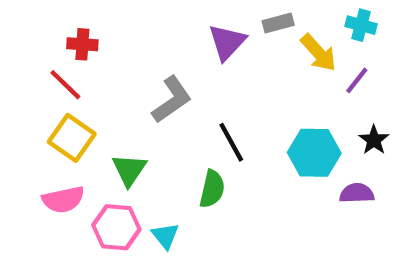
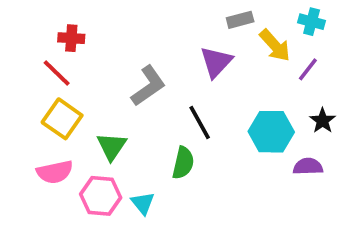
purple triangle: (227, 42) -> (216, 62), moved

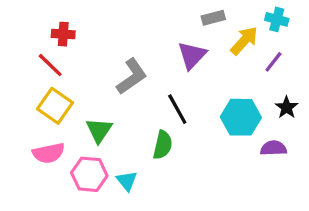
yellow arrow: (275, 45) -> (244, 41), turned -96

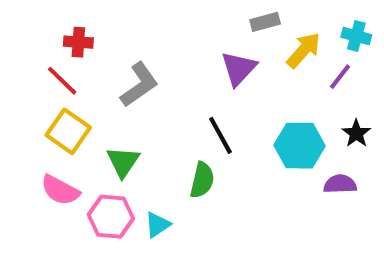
cyan cross: (277, 19) -> (356, 36), moved
gray L-shape: (132, 76) -> (139, 85), moved
pink semicircle: (49, 153) -> (60, 190), turned 40
cyan triangle: (127, 181) -> (158, 225), turned 35

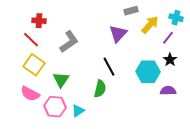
black star: (356, 133) -> (170, 60), moved

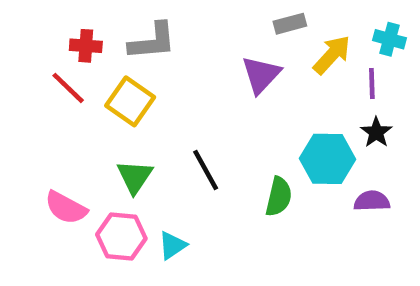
purple line: (168, 38) -> (372, 84), turned -40
gray L-shape: (69, 42) -> (152, 41), moved, turned 30
yellow square: (34, 65) -> (130, 101), moved
black line: (109, 67) -> (206, 170), moved
green semicircle: (100, 89) -> (279, 197), moved

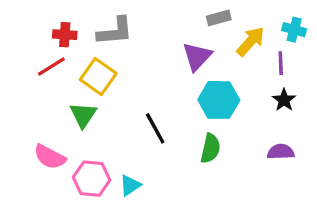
red line: (68, 88) -> (51, 66), turned -76
cyan hexagon: (327, 159) -> (219, 100), moved
green triangle: (135, 177) -> (83, 115), moved

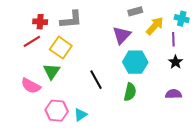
pink semicircle: (50, 157) -> (31, 86), moved

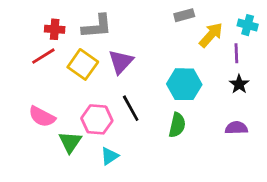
purple triangle: (122, 35) -> (121, 62), moved
green triangle: (51, 71) -> (70, 142), moved
pink hexagon: (57, 111) -> (97, 119), moved

